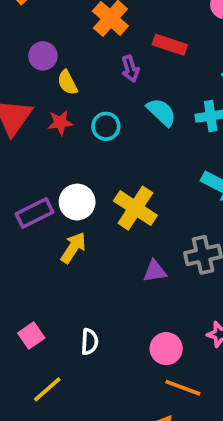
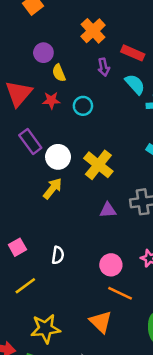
cyan semicircle: (161, 112) -> (135, 84), moved
purple rectangle: (35, 213) -> (30, 142), moved, turned 75

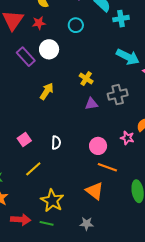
cyan circle: (83, 106) -> (76, 25), moved
white circle: (58, 157) -> (49, 49), moved
yellow cross: (98, 165) -> (86, 79), moved, size x0.6
yellow star: (45, 329) -> (52, 201), turned -30

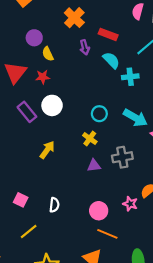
cyan circle: (76, 25) -> (99, 114), moved
pink square: (24, 140) -> (21, 200), turned -32

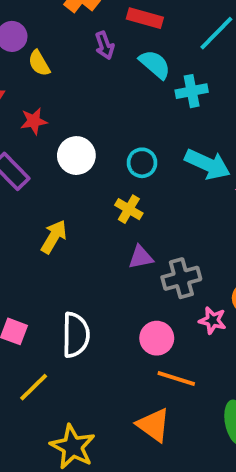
red star: (43, 77) -> (34, 121), moved
white circle: (52, 105) -> (76, 156), moved
gray cross: (122, 157) -> (181, 278), moved
white semicircle: (54, 205) -> (76, 335), size x1.6

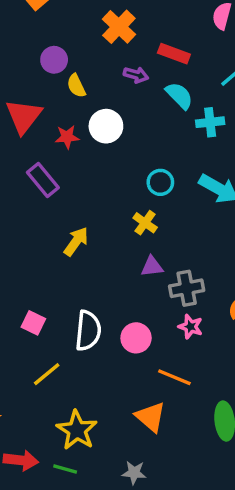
purple arrow: (105, 45) -> (136, 75), turned -60
white circle: (76, 156) -> (106, 126), moved
pink star: (213, 320) -> (191, 327), moved
pink circle: (157, 338) -> (136, 338), moved

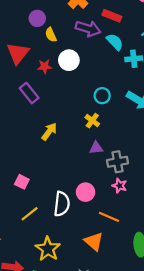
purple arrow: (136, 75) -> (88, 29), size x1.6
white semicircle: (88, 331) -> (62, 204), moved

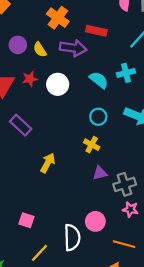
yellow semicircle: (51, 35) -> (40, 50), moved
cyan semicircle: (115, 42) -> (99, 80), moved
red star: (45, 66) -> (30, 79), moved

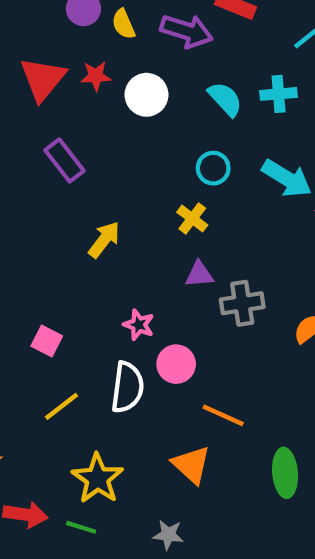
pink star: (130, 209) -> (139, 325), moved

